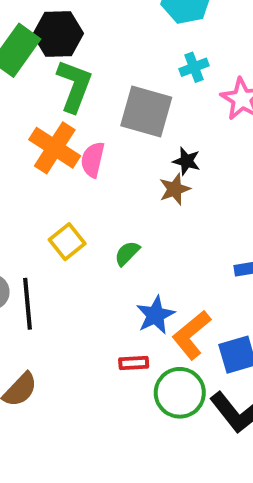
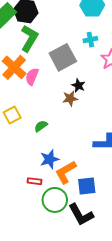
gray square: (146, 111) -> (63, 57), turned 36

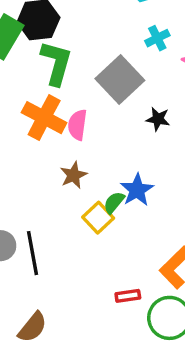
brown star: (70, 98) -> (74, 175), moved
yellow square: (12, 115) -> (98, 218), moved
blue star: (49, 159) -> (137, 190), moved

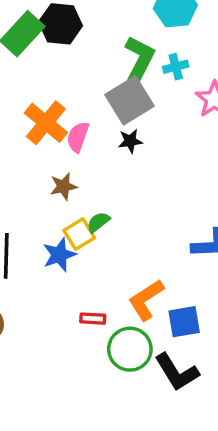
green L-shape: (56, 63) -> (139, 59), moved
black star: (158, 119) -> (130, 141), moved, turned -30
blue star: (137, 190) -> (59, 255), moved

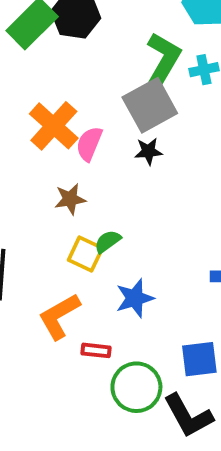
yellow square: (79, 234) -> (85, 254), turned -36
blue star: (59, 255) -> (135, 298), moved
orange L-shape: (146, 300) -> (59, 316), moved

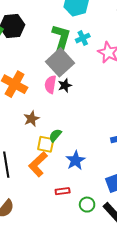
pink semicircle: (89, 144) -> (50, 84), moved
orange L-shape: (59, 316) -> (38, 164), moved
green circle: (136, 387) -> (87, 205), size x0.6

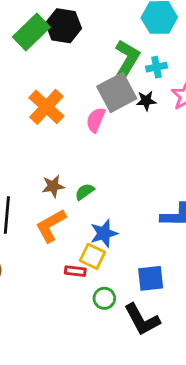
black star: (65, 85) -> (146, 101), moved
brown star: (31, 119) -> (53, 186), moved
yellow square: (46, 144) -> (92, 256), moved

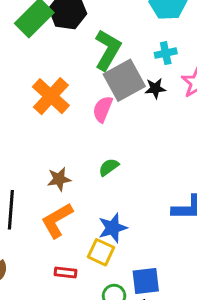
green L-shape: (127, 59) -> (108, 50), moved
green semicircle: (85, 192) -> (109, 167), moved
red rectangle: (75, 271) -> (65, 273), moved
blue square: (151, 278) -> (146, 281), moved

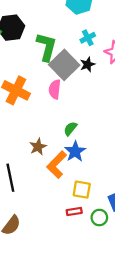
orange L-shape: (57, 220) -> (57, 165), moved
blue star: (113, 228) -> (75, 151), moved
red rectangle: (65, 273) -> (74, 212), moved

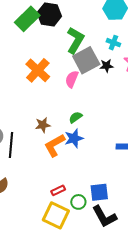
cyan cross: (88, 38) -> (113, 43), turned 32
yellow square: (82, 190) -> (56, 215), moved, size x1.5
red rectangle: (74, 212) -> (58, 190), turned -32

